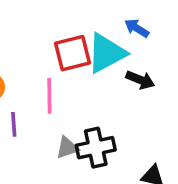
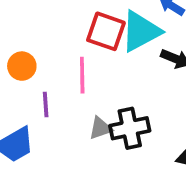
red square: (73, 53) -> (106, 31), turned 33

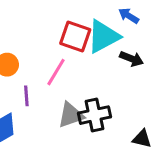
pink line: (82, 75) -> (56, 72), turned 32
gray triangle: (100, 128) -> (71, 115), size x1.4

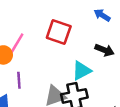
cyan triangle: (103, 36) -> (82, 71), moved, size x0.7
pink line: (56, 72) -> (16, 44), moved

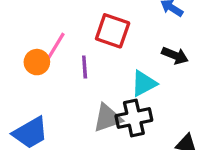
purple line: (19, 80) -> (85, 67), moved

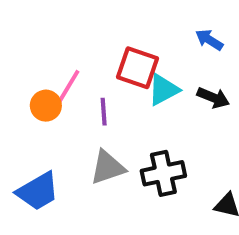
cyan triangle: (144, 83) -> (163, 90), moved
gray triangle: (108, 118) -> (108, 167), moved

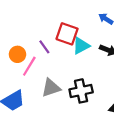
pink line: (68, 88) -> (29, 66), moved
purple line: (104, 112) -> (44, 47), moved, turned -32

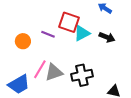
purple line: (44, 47) -> (48, 34), turned -32
pink line: (29, 66) -> (40, 69), moved

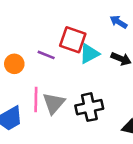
pink line: (40, 69) -> (36, 99), turned -30
gray triangle: (54, 72) -> (54, 103), turned -30

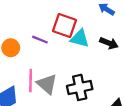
cyan triangle: (89, 54) -> (80, 38), turned 42
gray triangle: (54, 103) -> (47, 84), turned -30

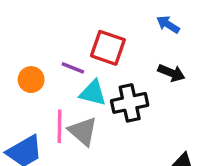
cyan triangle: (80, 38) -> (93, 93), moved
black cross: (80, 87) -> (130, 103), moved

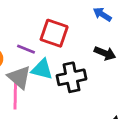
gray triangle: (83, 131) -> (19, 77), moved

